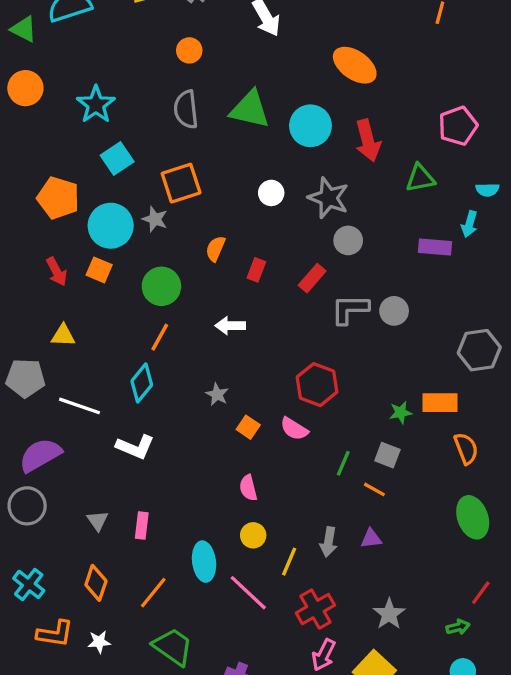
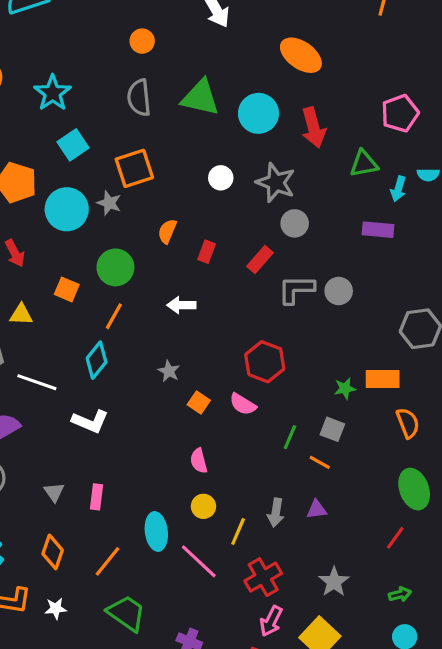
cyan arrow: (469, 224) -> (398, 189), moved
orange square: (99, 270) -> (67, 289), moved
red line: (481, 593) -> (395, 538), moved

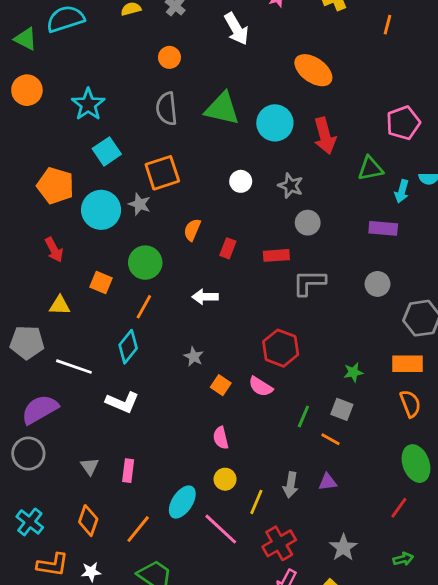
gray star: (276, 183) -> (291, 186), size x0.7
red rectangle: (260, 260) -> (276, 255), turned 45
gray circle: (339, 291) -> (378, 284), moved
orange rectangle: (383, 379) -> (407, 364), moved
cyan ellipse: (156, 531) -> (182, 502), turned 40

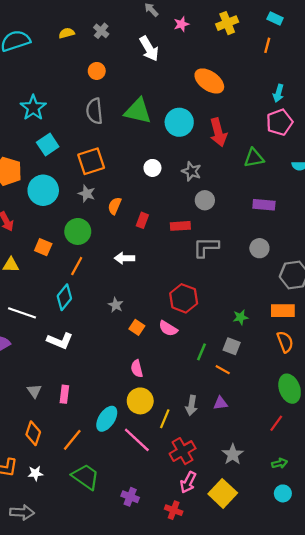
cyan arrow: (402, 191) -> (278, 93), moved
gray star: (140, 204) -> (87, 194), moved
yellow circle: (225, 479) -> (140, 401), size x1.5

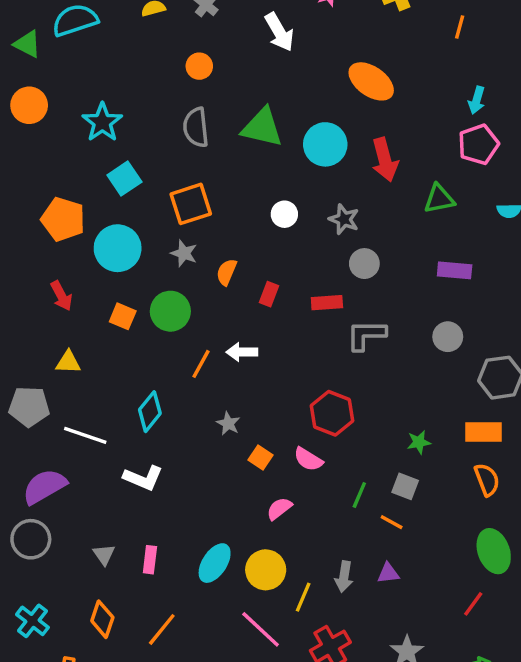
orange square: (43, 247) -> (123, 316), moved
orange line: (77, 266) -> (201, 364), moved
pink semicircle: (137, 369) -> (279, 509), moved, turned 66
cyan ellipse: (107, 419) -> (215, 563), moved

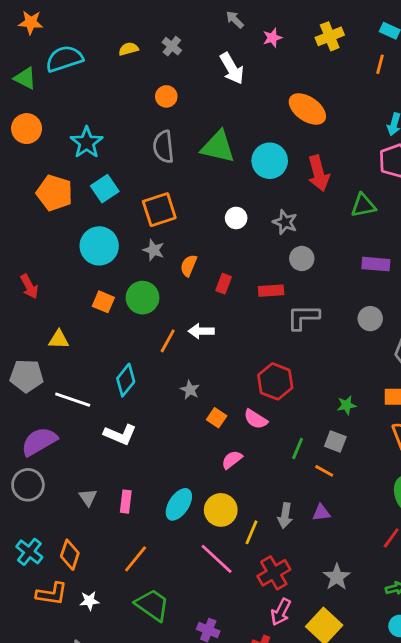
orange pentagon: (63, 219) -> (54, 193), moved
red arrow: (61, 296) -> (29, 286), moved
orange diamond: (102, 619) -> (70, 555), moved

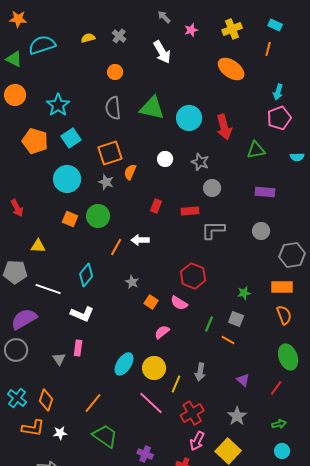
orange ellipse: (307, 109) -> (231, 69), moved
orange semicircle: (189, 265) -> (130, 172), moved
pink rectangle: (126, 502) -> (78, 348), moved
purple triangle: (321, 513) -> (243, 380), moved, turned 48

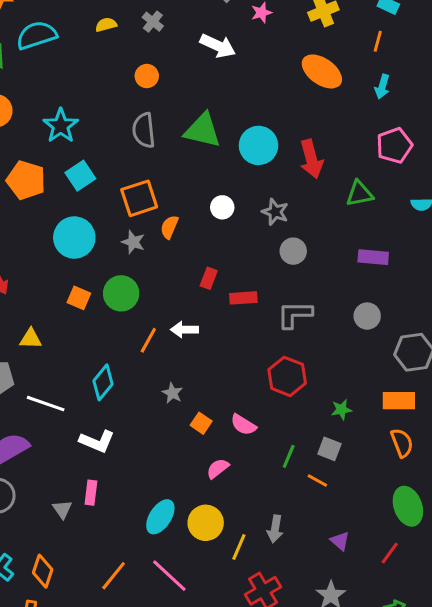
white arrow: (162, 52) -> (218, 46), turned -35
cyan arrow: (278, 92) -> (382, 87), moved
red rectangle: (190, 211) -> (243, 298), moved
red hexagon: (193, 276) -> (287, 376), moved
pink line: (151, 403) -> (169, 576), moved

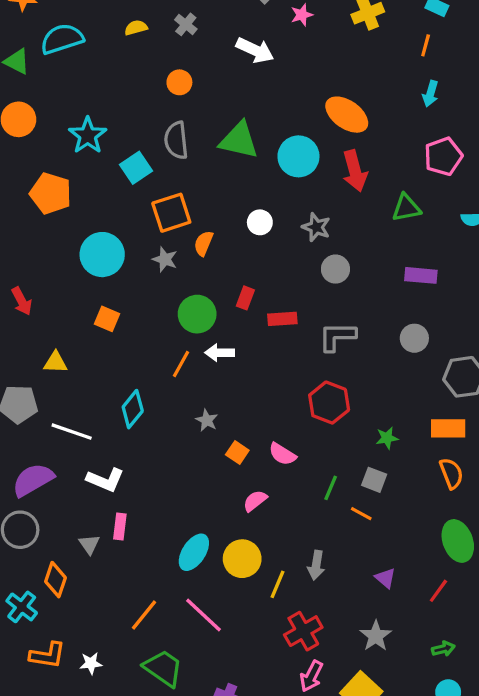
orange ellipse: (322, 71) -> (347, 115), moved
cyan square: (80, 176) -> (136, 168), moved
green circle: (121, 293) -> (197, 314), moved
white L-shape: (97, 441) -> (105, 480), moved
orange diamond: (43, 571) -> (55, 580), moved

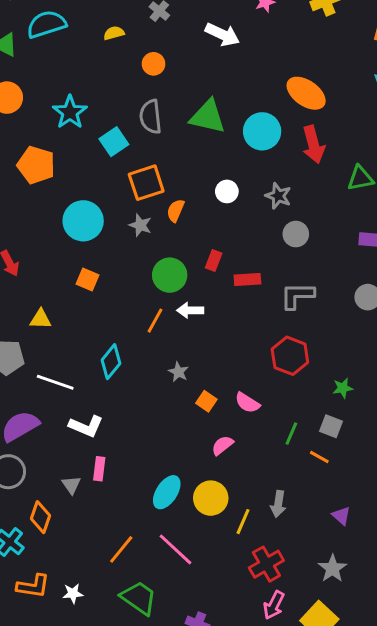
yellow semicircle: (136, 28) -> (114, 33), moved

